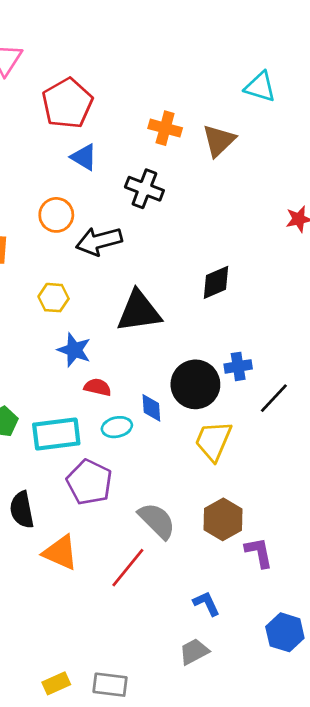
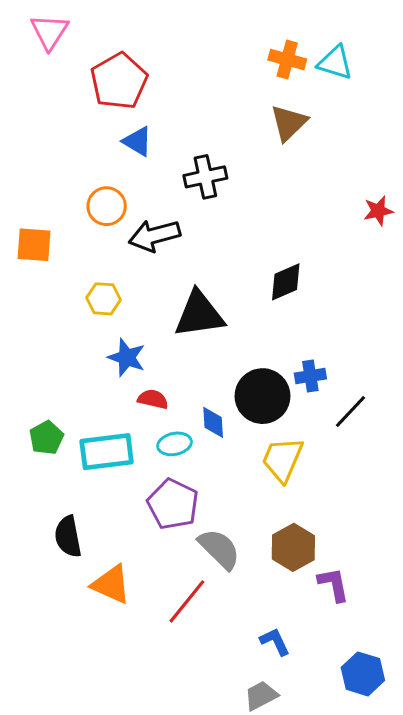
orange cross: (165, 128) -> (287, 60), moved
black cross: (144, 189) -> (205, 177), turned -33
purple pentagon: (89, 482) -> (173, 504), moved

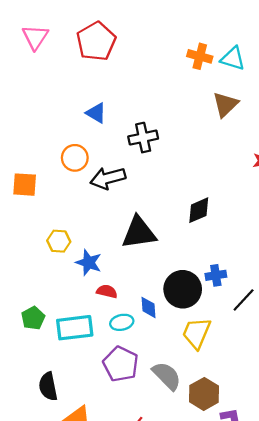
red pentagon: (119, 81) -> (96, 41), moved
brown triangle: (289, 123) -> (225, 104), moved
yellow hexagon: (103, 299) -> (59, 241), moved
gray semicircle: (219, 549) -> (167, 376), moved

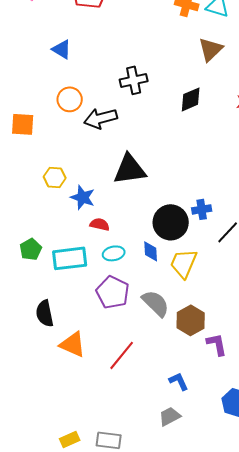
blue triangle: (96, 113) -> (62, 49), moved
black diamond: (199, 210) -> (191, 99), moved
blue diamond: (148, 307) -> (151, 251), moved

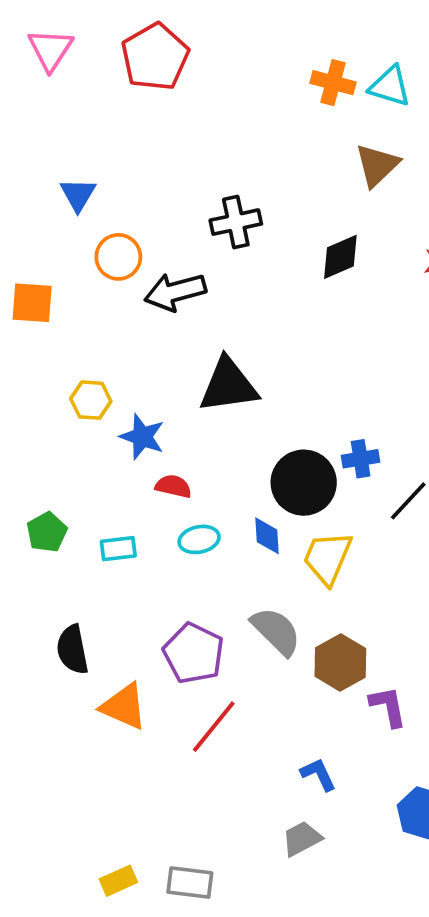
blue triangle: (62, 49) -> (78, 195), moved, turned 30
cyan rectangle: (70, 258) -> (118, 549), size x0.6
purple pentagon: (113, 292) -> (194, 653), moved

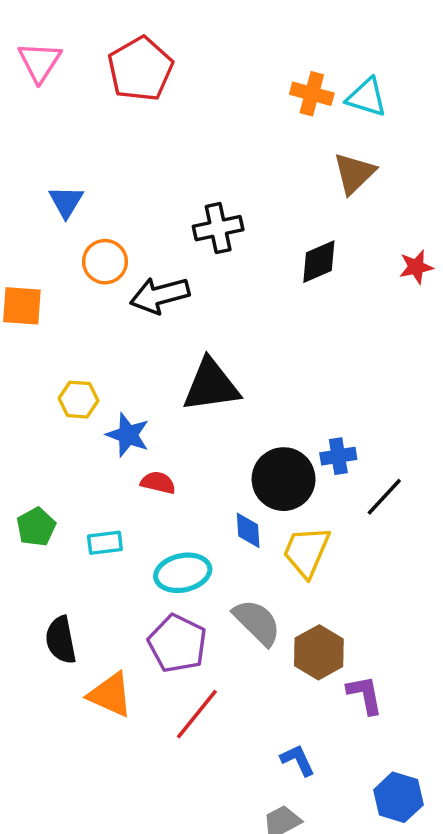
cyan ellipse: (199, 539) -> (183, 573), moved, size x1.4

